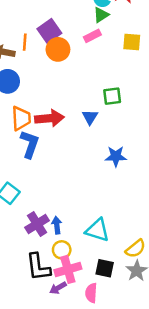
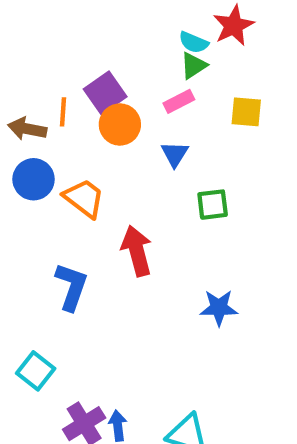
blue triangle: (90, 117) -> (175, 154), moved
orange trapezoid: (21, 118) -> (84, 198), moved, turned -50
red arrow: (49, 118) -> (137, 251), moved, turned -100

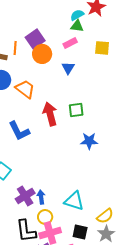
cyan semicircle: (194, 42) -> (77, 15), turned 128
green triangle: (194, 66) -> (77, 26), turned 40
green square: (213, 205) -> (76, 110), moved
blue L-shape: (71, 287) -> (19, 131), turned 135

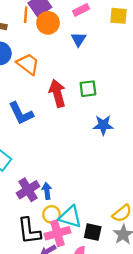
orange line: (15, 48) -> (26, 15), moved
cyan triangle: (74, 201) -> (70, 217), moved

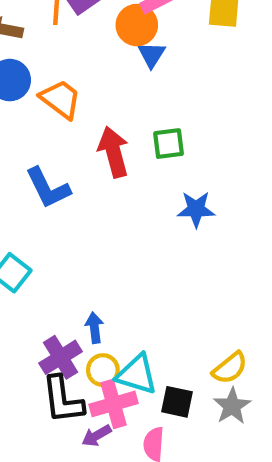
orange circle: (48, 23) -> (137, 25), moved
purple cross: (28, 190) -> (61, 357), moved

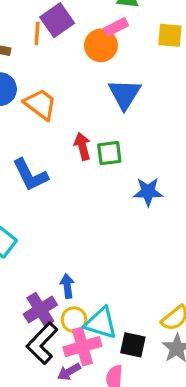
blue triangle: (152, 55) -> (124, 94), moved, size x1.5
green square: (169, 144) -> (109, 153), moved
red arrow: (113, 152) -> (82, 146), size x0.7
black L-shape: (63, 400) -> (42, 343), turned 51

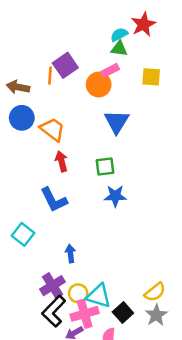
red arrow: (82, 146) -> (61, 161), moved
blue L-shape: (30, 175) -> (54, 200), moved
blue star: (148, 192) -> (115, 196), moved
blue arrow: (67, 286) -> (70, 254), moved
black square: (133, 345) -> (123, 312), turned 36

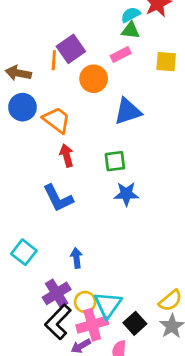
orange circle: (99, 85) -> (94, 79), moved
blue triangle: (117, 122) -> (128, 111), turned 40
cyan square: (23, 234) -> (24, 252), moved
cyan triangle: (99, 296) -> (108, 305), turned 48

